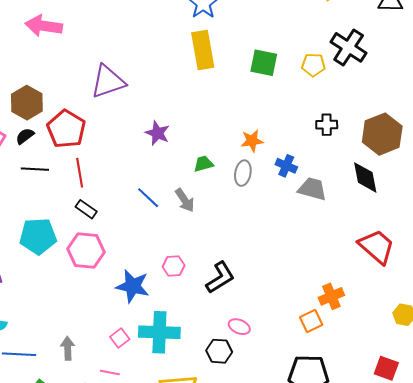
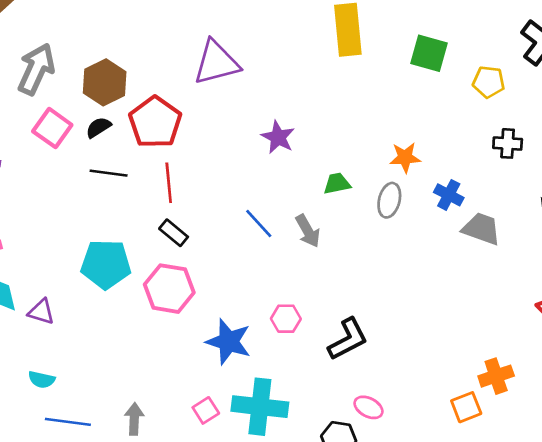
yellow pentagon: (313, 65) -> (489, 82), moved

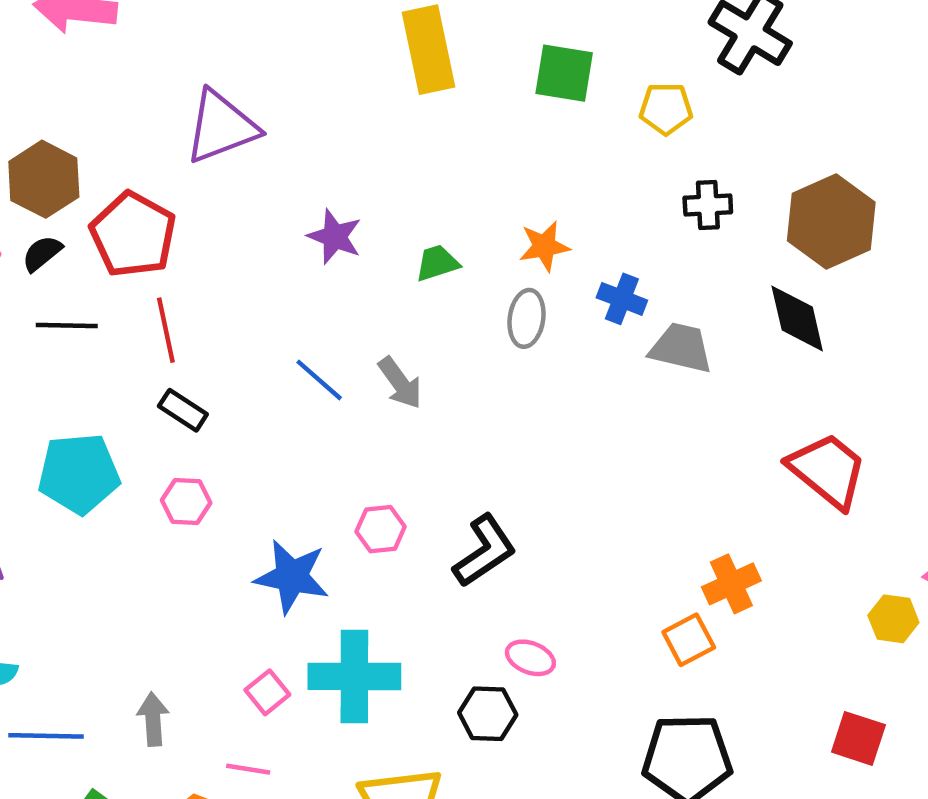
green trapezoid: (337, 184) -> (437, 263), moved
pink hexagon: (169, 289) -> (186, 501), size x0.6

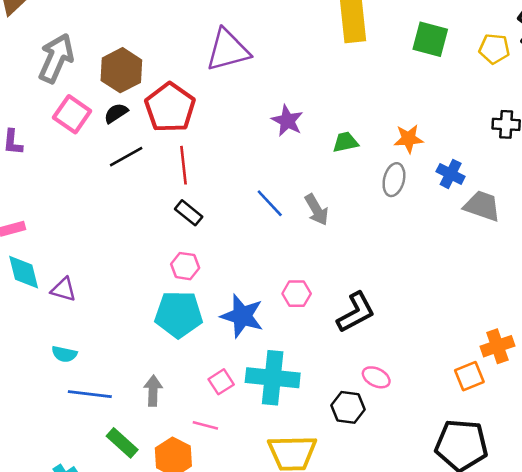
yellow pentagon: (666, 109) -> (494, 49), moved
black line: (67, 326) -> (126, 157), turned -36
cyan pentagon: (79, 474) -> (179, 314), moved

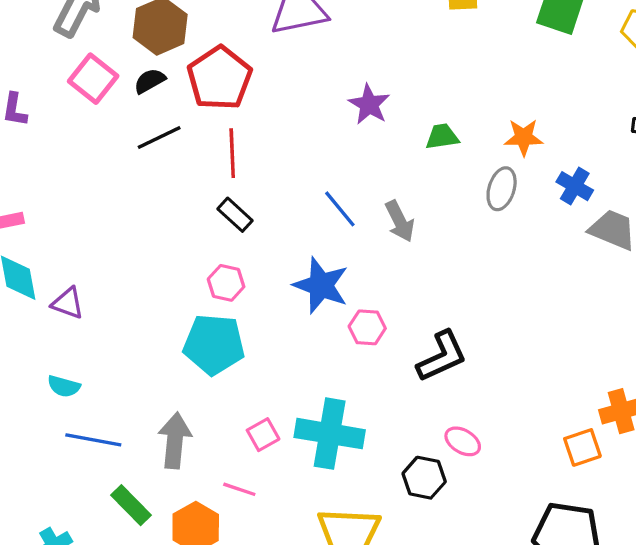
blue star: (242, 316) -> (321, 285), moved
gray arrow: (153, 391) -> (175, 441), size x1.4

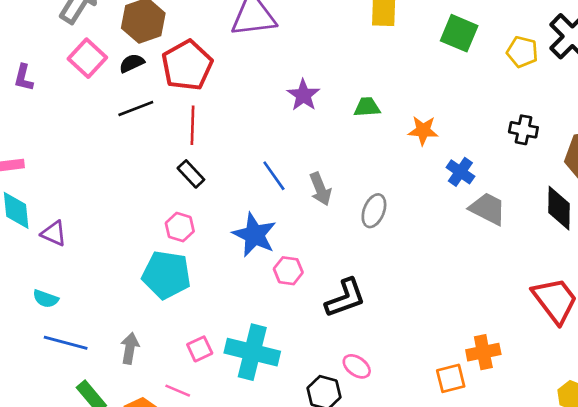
green trapezoid: (442, 137) -> (367, 107), moved
gray ellipse: (502, 189) -> (374, 211), moved
gray arrow: (175, 441) -> (130, 348), size x0.7

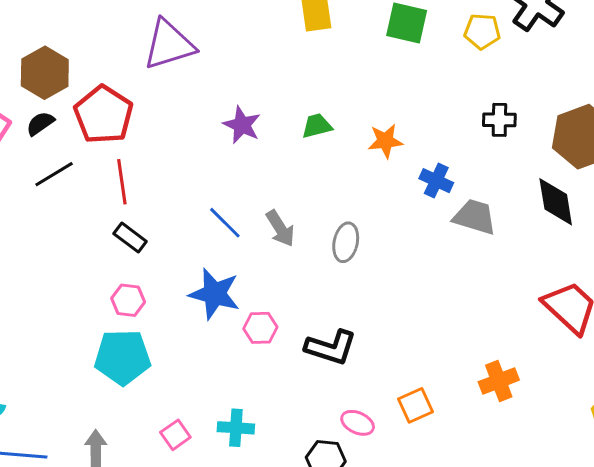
black L-shape: (345, 298) -> (331, 347), turned 48
cyan cross: (252, 352) -> (236, 428), size x0.6
orange square: (451, 378) -> (415, 405), moved

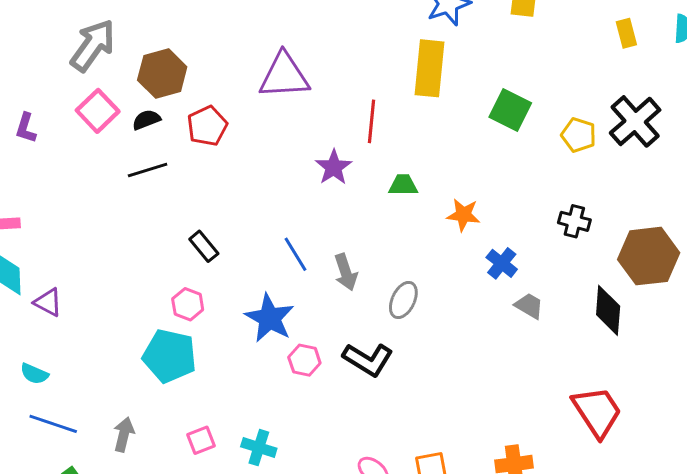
red pentagon: (104, 115) -> (207, 126), size x0.7
red line: (122, 182) -> (371, 121), moved
gray trapezoid: (475, 217) -> (529, 306), size x0.7
black L-shape: (331, 347) -> (368, 359), moved

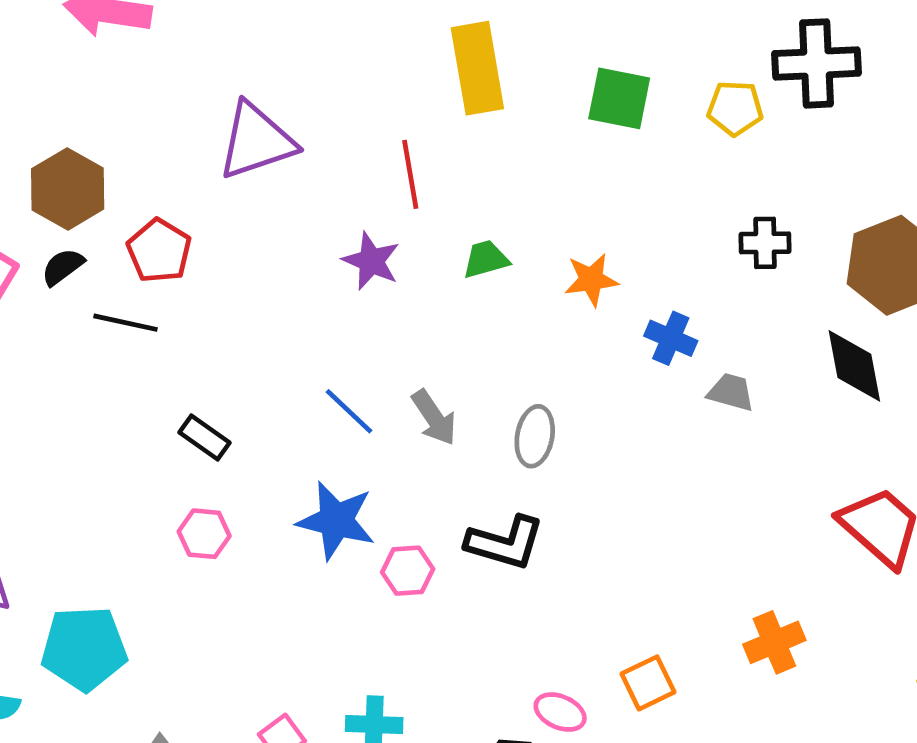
black cross: (635, 121) -> (817, 63), turned -36
black line: (148, 170) -> (125, 323), moved, turned 45
cyan pentagon: (170, 356) -> (84, 648), moved

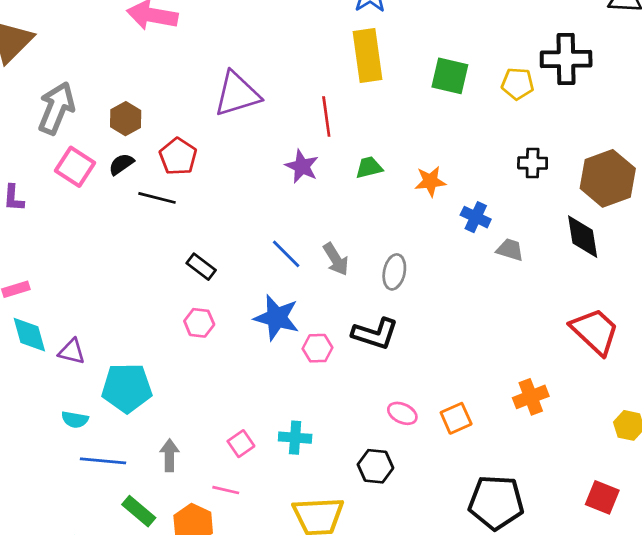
brown hexagon: (68, 189) -> (126, 119), size x0.7
pink ellipse: (560, 712) -> (402, 413), moved

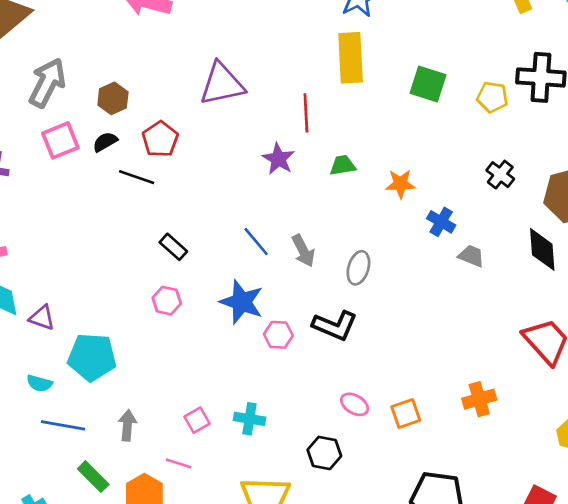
black cross: (533, 163) -> (500, 175), turned 32
pink square: (75, 167) -> (60, 140), turned 30

